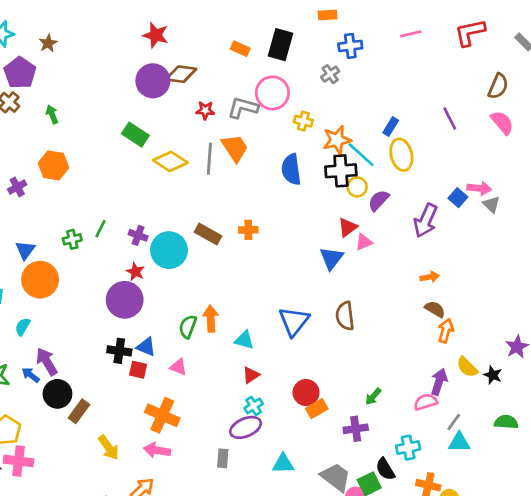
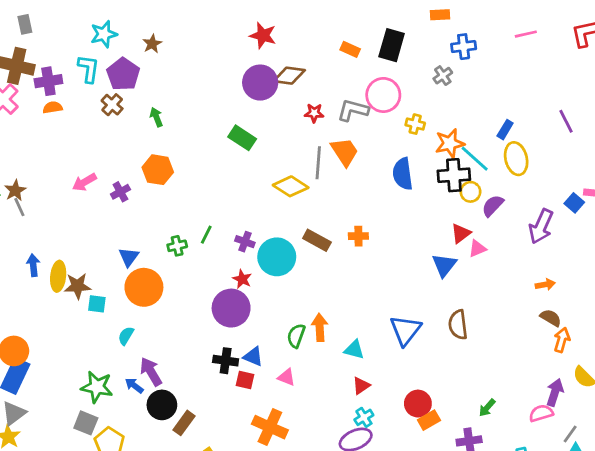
yellow diamond: (170, 161) -> (291, 186), moved

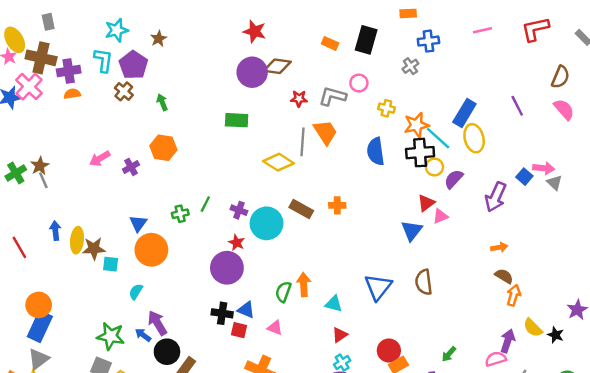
pink circle: (383, 95) -> (359, 83), size x0.6
blue rectangle: (505, 130) -> (464, 113), size x1.6
green rectangle: (242, 138) -> (237, 120), turned -30

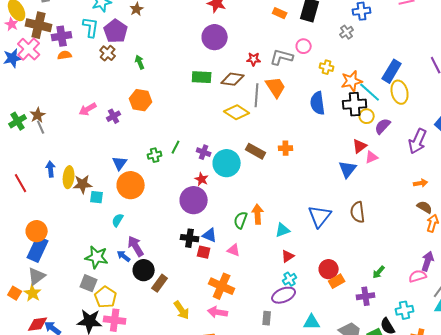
brown diamond: (277, 66) -> (233, 79), moved
cyan triangle: (334, 304) -> (283, 230), turned -35

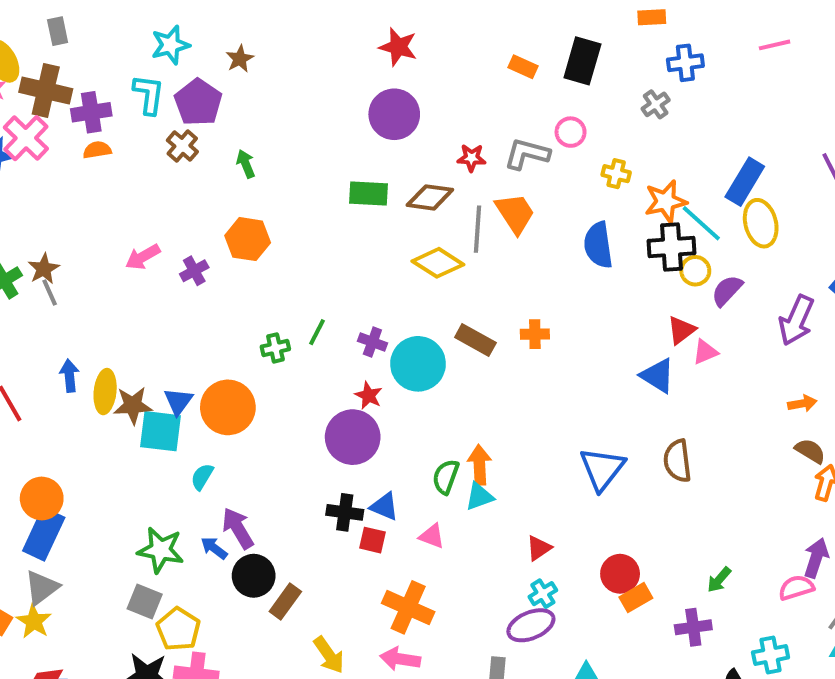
blue triangle: (120, 163) -> (178, 401), moved
blue triangle: (348, 169) -> (658, 376), turned -36
cyan square: (97, 197) -> (161, 431), size x1.6
cyan triangle: (283, 230) -> (479, 497), moved

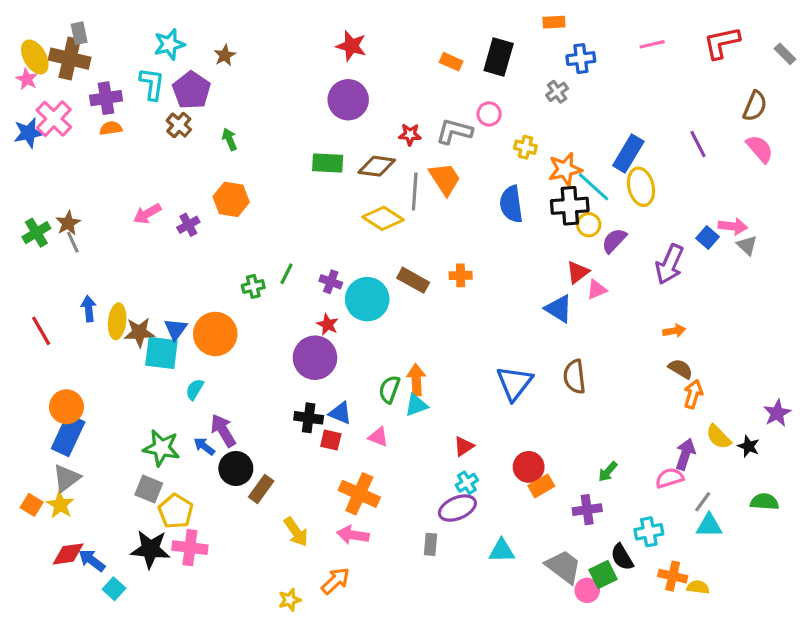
brown cross: (46, 90) -> (70, 59), moved

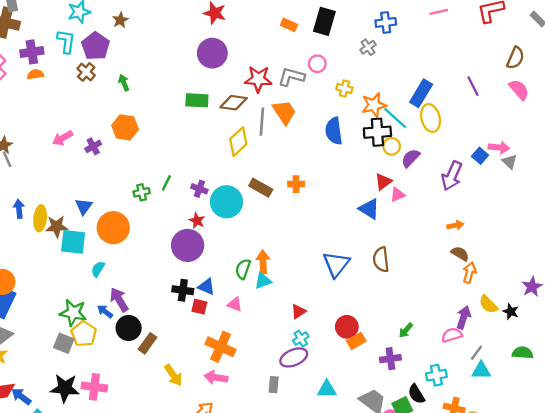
red star: (410, 135) -> (258, 79), size x1.6
yellow diamond: (383, 218) -> (238, 142), turned -76
blue triangle: (176, 329) -> (84, 206), moved
yellow pentagon: (176, 511) -> (84, 334), moved

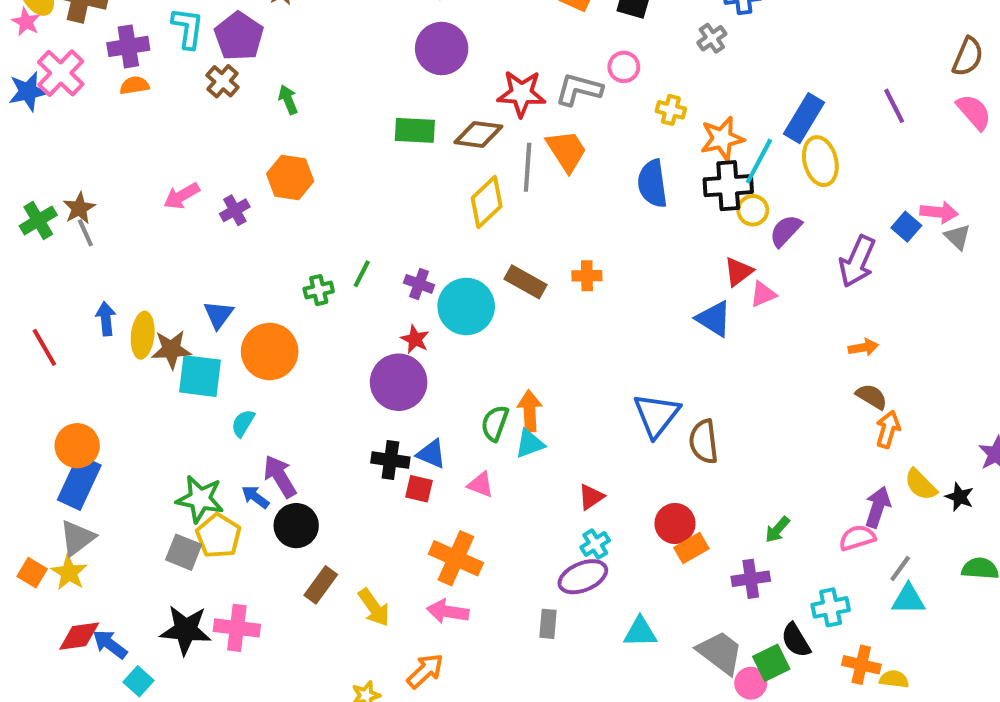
cyan line: (395, 118) -> (759, 161), turned 76
brown semicircle: (381, 260) -> (704, 442), moved
brown rectangle: (147, 343) -> (321, 585), moved

